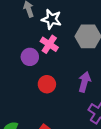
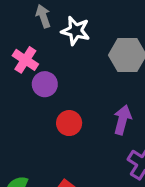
pink cross: (49, 44) -> (25, 60), moved

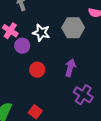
white star: (76, 31) -> (41, 33), moved

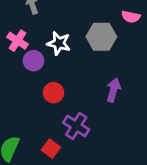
purple arrow: (70, 68) -> (113, 90), moved
purple cross: (83, 95) -> (76, 126), moved

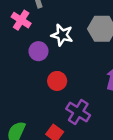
pink cross: (17, 41) -> (21, 20), moved

